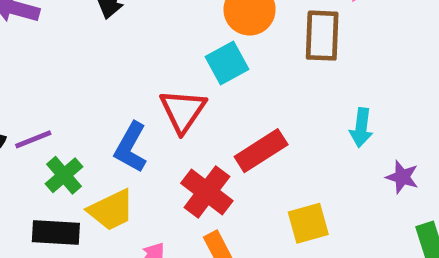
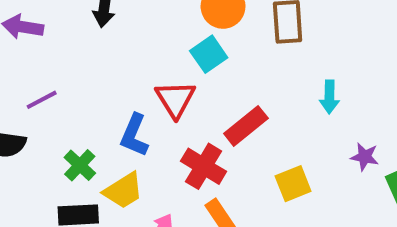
purple line: (33, 139) -> (42, 100), moved
purple star: (402, 177) -> (365, 157), moved

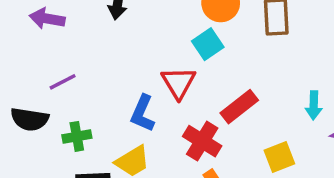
cyan arrow: (329, 97) -> (314, 105), moved
green cross: (80, 165) -> (77, 136), moved, turned 36

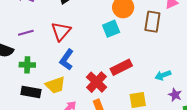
red triangle: (178, 83) -> (61, 31), moved
cyan arrow: (314, 105) -> (163, 75), turned 56

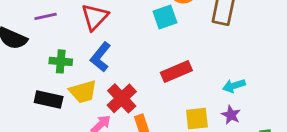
green cross: (27, 65) -> (61, 61), moved
red cross: (97, 82) -> (122, 98), moved
purple star: (175, 95) -> (231, 115), moved

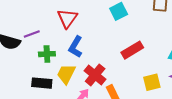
purple line: (46, 16) -> (32, 34), moved
yellow trapezoid: (83, 92) -> (66, 74), turned 140

